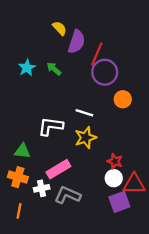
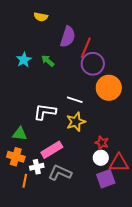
yellow semicircle: (60, 28) -> (41, 17), moved, turned 144
orange circle: (123, 99) -> (109, 88), size x1.6
orange line: (19, 211) -> (25, 181), moved

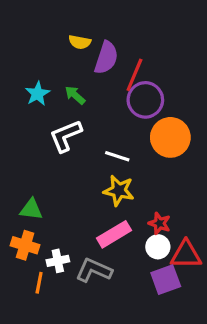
yellow semicircle: (41, 17) -> (80, 42), moved
white L-shape: (45, 112) -> (66, 136), moved, turned -30
yellow star: (76, 122) -> (119, 191), turned 30
pink rectangle: (52, 150) -> (114, 234), moved

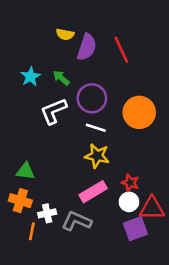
red line: (134, 75) -> (121, 50), moved, turned -48
purple circle: (145, 100) -> (92, 98), moved

